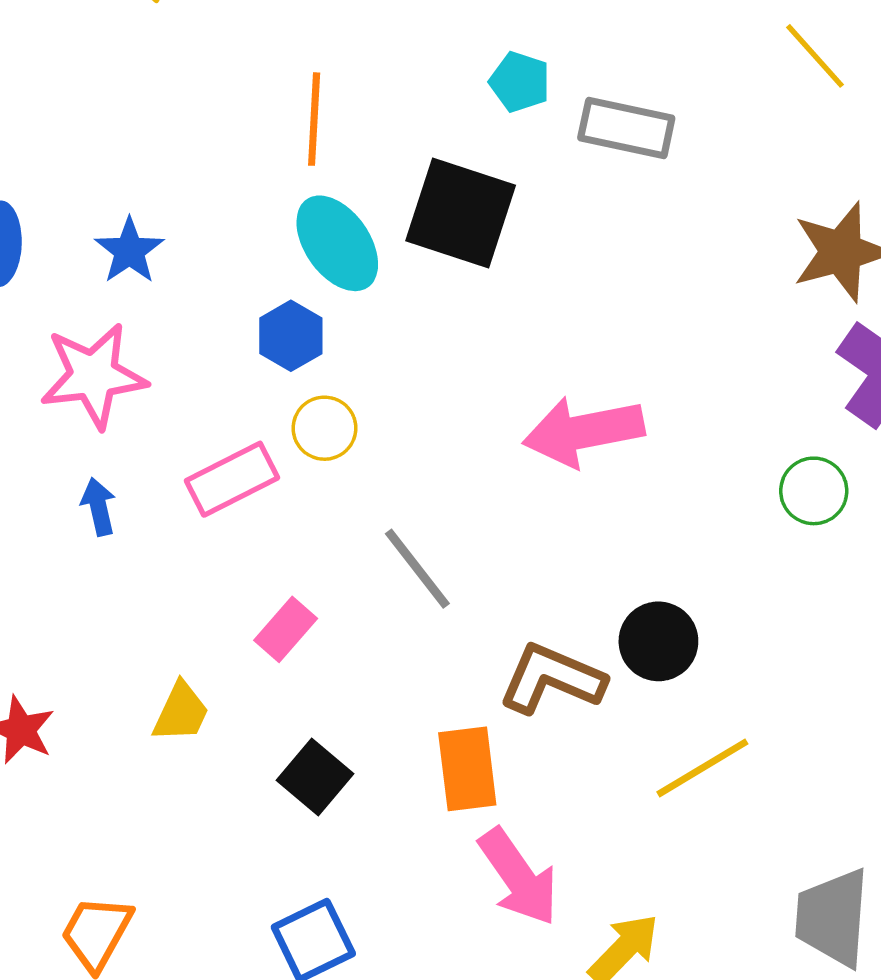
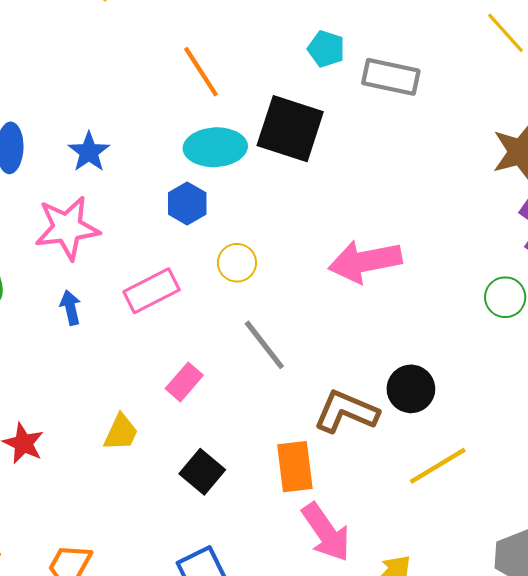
orange line: (314, 119) -> (201, 72), turned -36
cyan ellipse: (337, 243) -> (215, 147), turned -58
yellow circle: (324, 428) -> (237, 263), moved

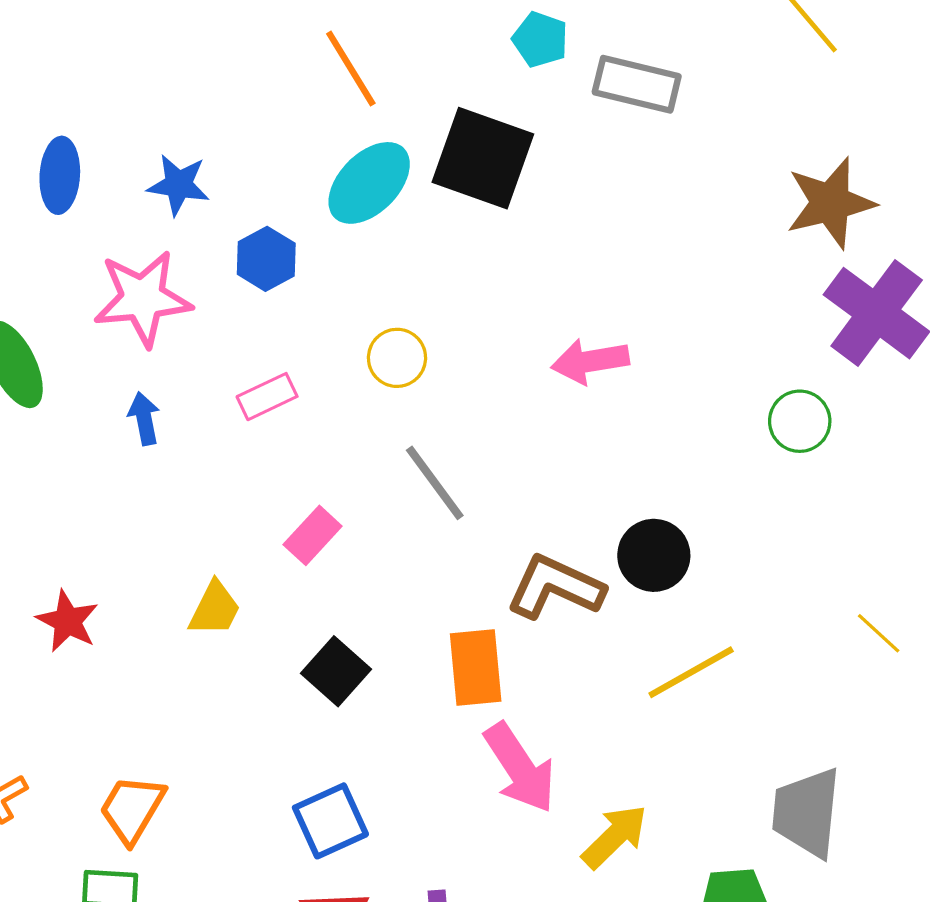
cyan ellipse: (215, 147) -> (369, 183), turned -44
blue star: (89, 152) -> (179, 185), turned -30
blue hexagon: (187, 204) -> (266, 259), moved
pink arrow: (365, 261) -> (590, 361), size x0.7
pink rectangle: (152, 291) -> (267, 397), size x0.7

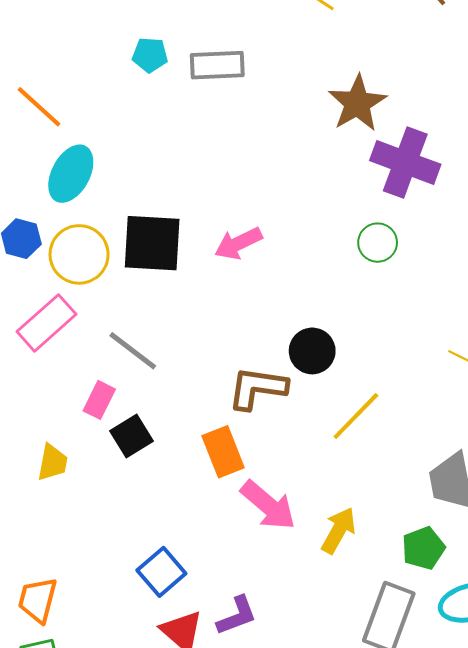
black square: (483, 158) -> (152, 243), moved
yellow circle: (397, 358) -> (79, 254), moved, size x1.6
pink rectangle: (267, 397) -> (46, 323), size x1.6
gray line: (435, 483) -> (133, 351), moved
black square: (336, 671) -> (131, 436), moved, turned 33

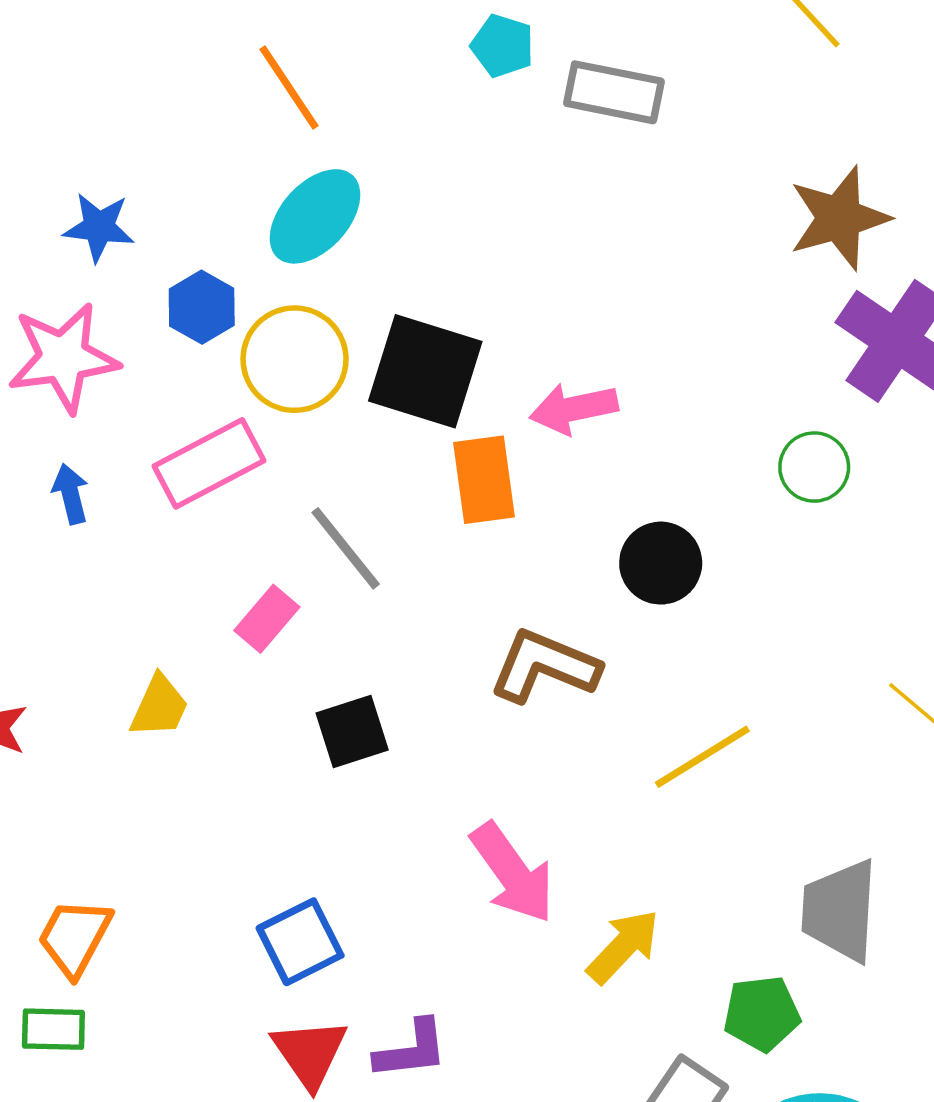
black circle: (312, 351) -> (661, 563), moved
black square: (131, 436) -> (352, 732), moved
orange rectangle: (223, 452) -> (484, 480), moved

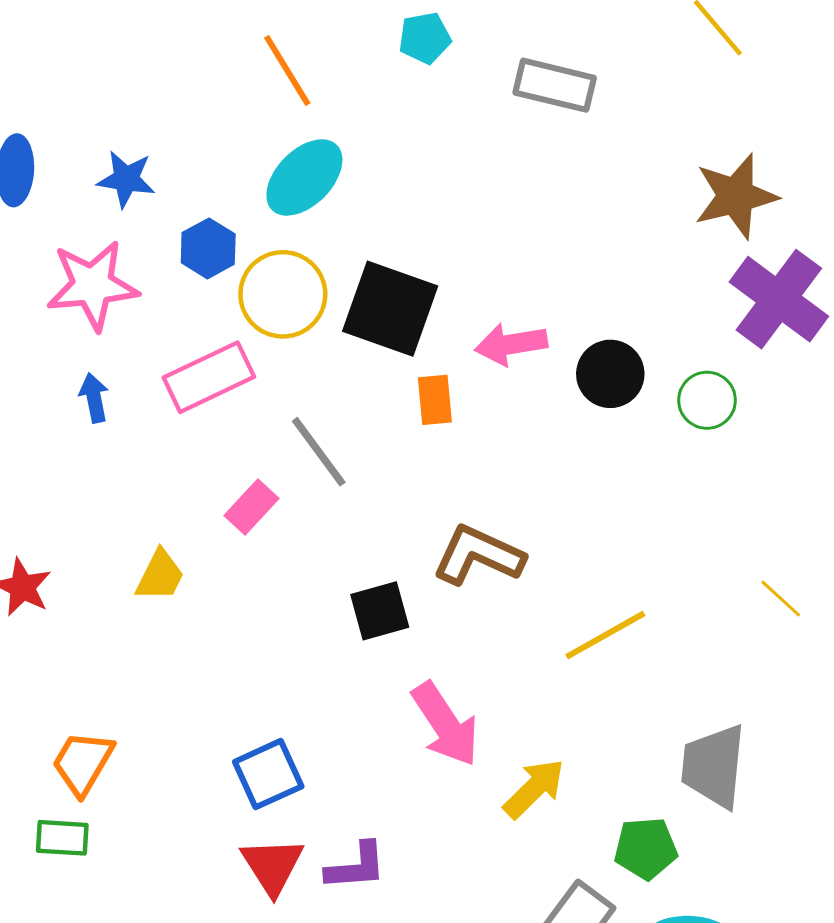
cyan pentagon: (503, 46) -> (425, 38), moved, turned -30
orange rectangle: (484, 480) -> (435, 400), size x0.7
black circle: (661, 563) -> (610, 374), moved
black square: (352, 732) -> (380, 611), moved

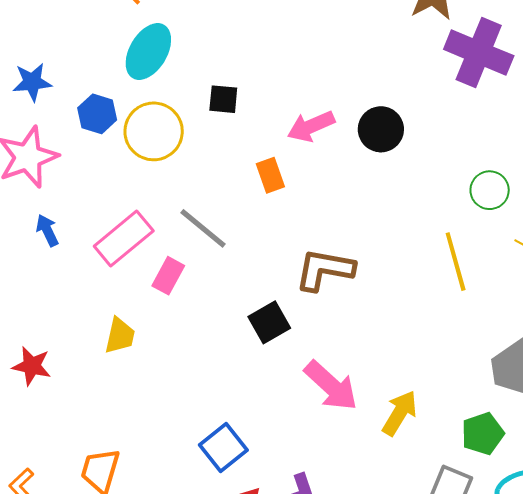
black square: (390, 309) -> (223, 99), moved, size x0.5
pink rectangle: (209, 377) -> (124, 239), moved
green circle: (707, 400) -> (490, 190), moved
yellow line: (605, 635) -> (456, 262), moved, turned -62

